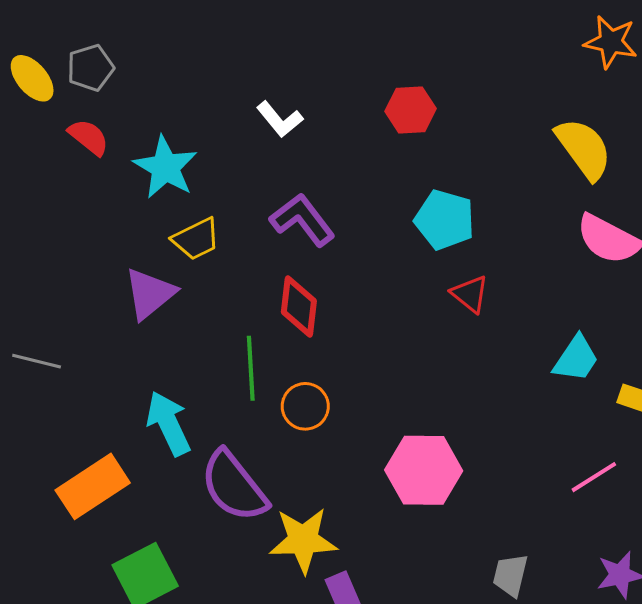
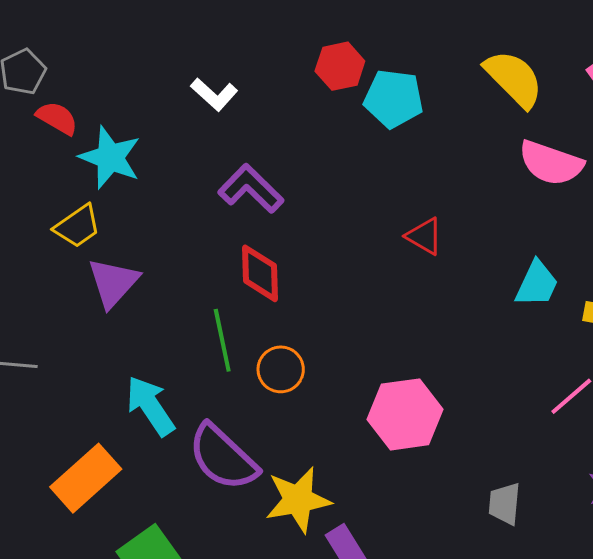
red semicircle: (89, 137) -> (57, 118), moved
cyan pentagon: (445, 220) -> (394, 99), moved
yellow trapezoid: (196, 239) -> (77, 226), moved

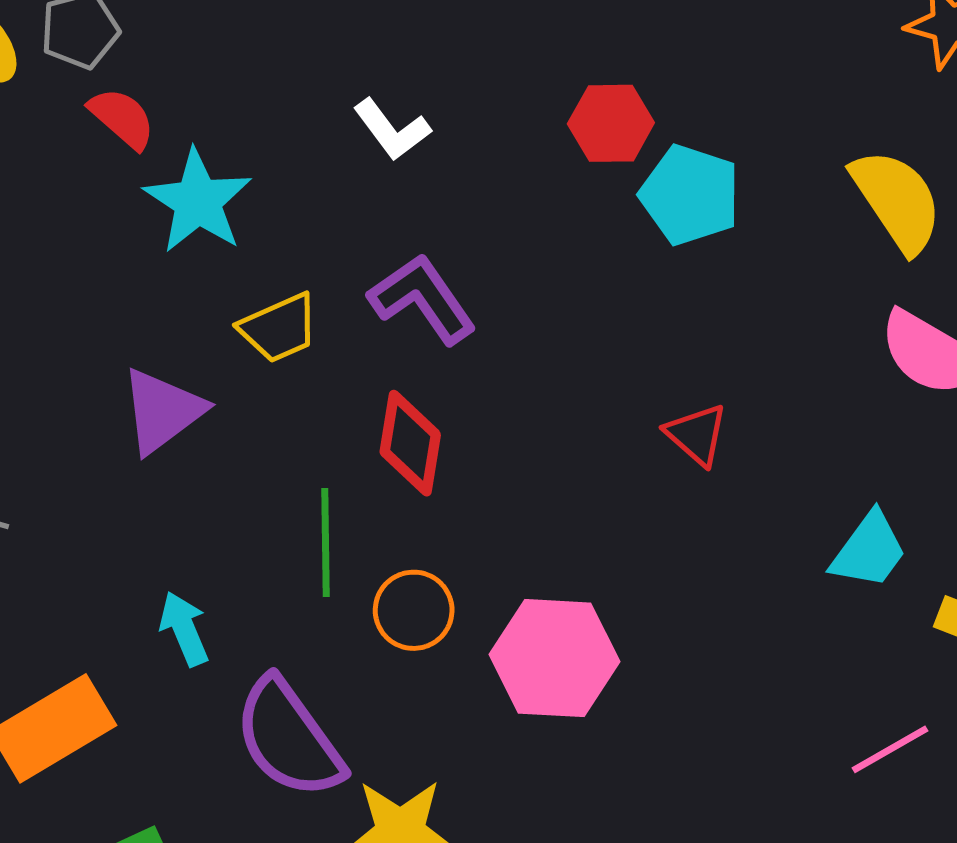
yellow trapezoid: (77, 226) -> (279, 328), moved
cyan arrow: (150, 406) -> (184, 629), size x0.7
pink hexagon: (405, 414) -> (554, 658), moved

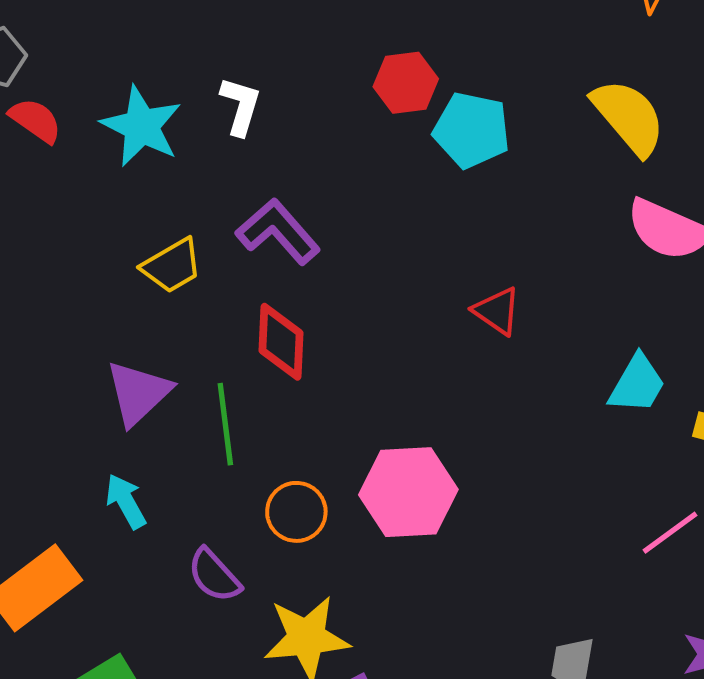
white L-shape: (392, 130) -> (240, 106), turned -120
cyan star: (198, 201) -> (141, 126), moved
purple triangle: (162, 411) -> (138, 393), moved
orange circle: (414, 610) -> (296, 512), moved
purple semicircle: (289, 738) -> (214, 575), size x0.6

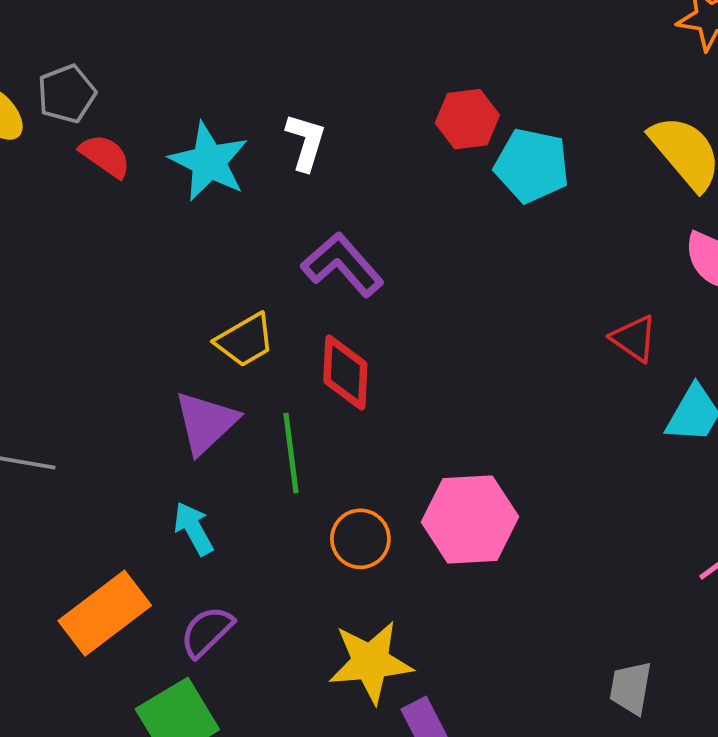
yellow trapezoid: (172, 266) -> (245, 340), moved
red triangle: (497, 311) -> (634, 338), moved
purple semicircle: (214, 575) -> (207, 632), moved, turned 88

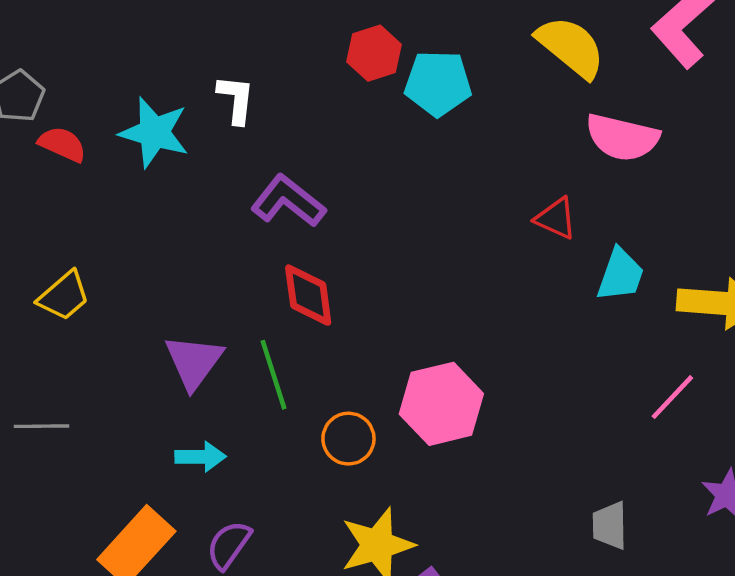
yellow trapezoid: (245, 340) -> (64, 296), moved
cyan arrow: (194, 529) -> (200, 457), turned 129

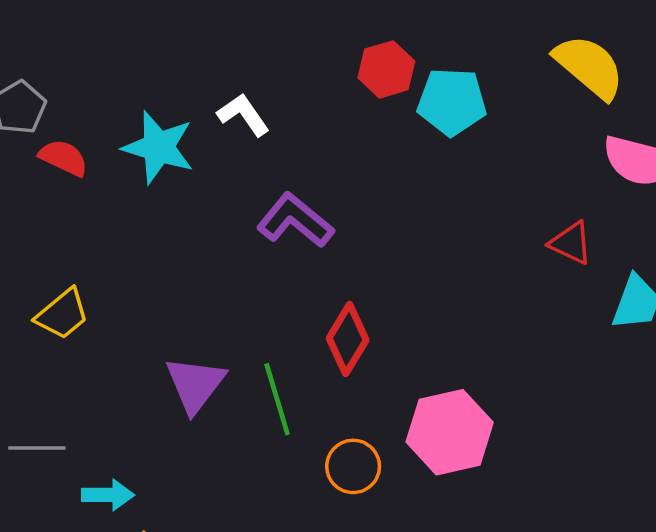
white L-shape: (236, 99) -> (243, 115), turned -42
red diamond: (308, 295) -> (348, 339), moved, turned 38
cyan arrow: (200, 457) -> (108, 495), moved

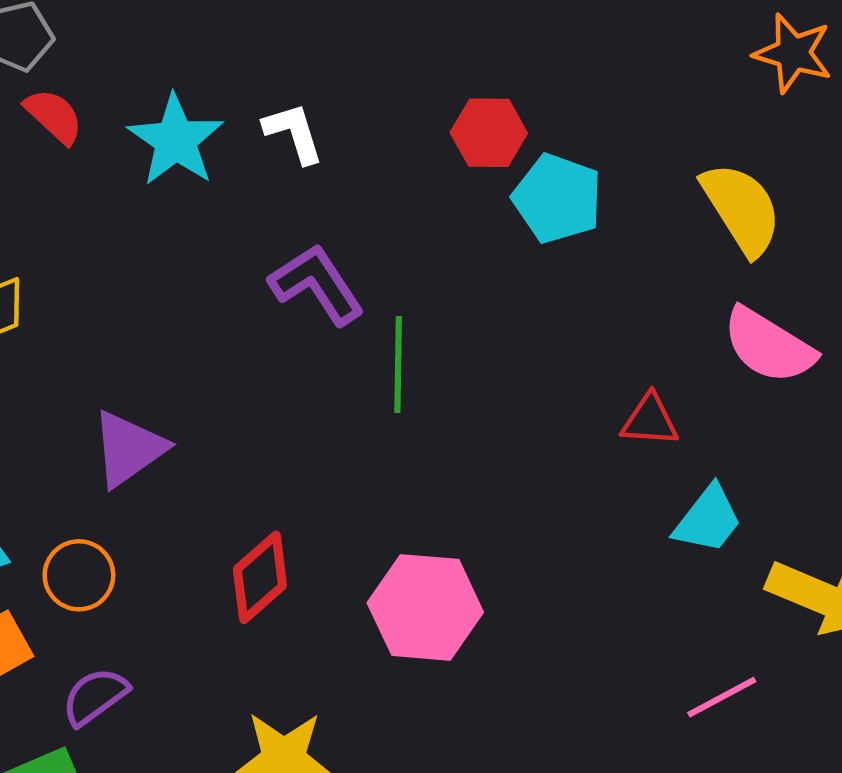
red triangle: (571, 243) -> (650, 420), turned -39
red diamond: (348, 339) -> (260, 577), moved
green line: (277, 399) -> (398, 365), moved
orange circle: (353, 466) -> (79, 575), moved

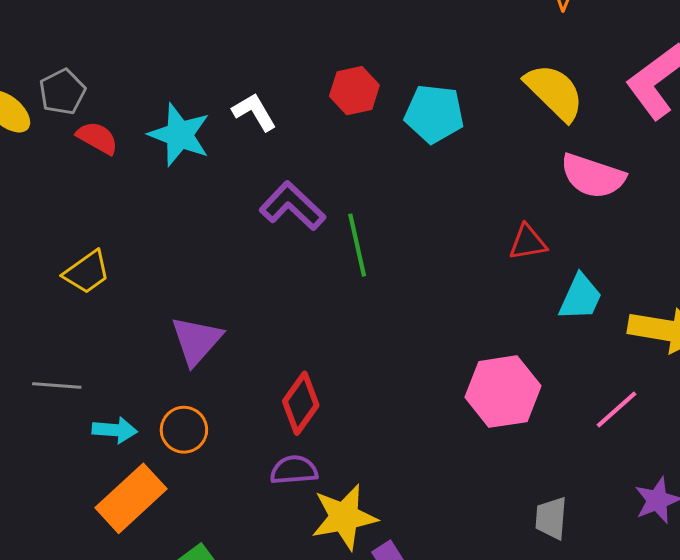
red hexagon: (489, 133) -> (354, 91), moved
pink hexagon: (425, 607) -> (503, 392), moved
purple semicircle: (95, 696) -> (294, 470), moved, turned 45

